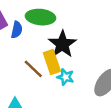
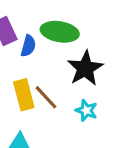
yellow rectangle: (52, 62) -> (24, 95), moved

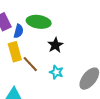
black star: (85, 68) -> (55, 45), size x0.7
yellow rectangle: (24, 95) -> (15, 52), moved

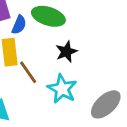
cyan star: (56, 72) -> (62, 89), size x1.5

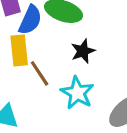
blue semicircle: (19, 25) -> (30, 20), size x1.4

